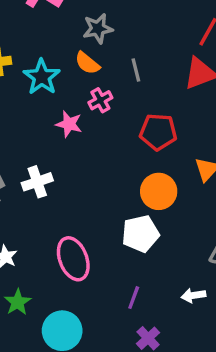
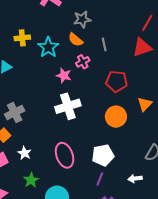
white cross: (37, 182) -> (68, 106), moved, size x1.4
white pentagon: (141, 234) -> (103, 155), moved

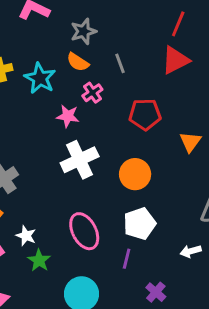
orange circle: (116, 117) -> (135, 174), moved
purple line: (100, 179) -> (127, 259), moved
green star: (31, 180) -> (39, 260), moved

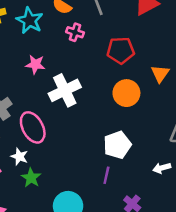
pink cross: (92, 93) -> (75, 32), turned -36
pink star: (68, 116) -> (35, 64), moved
orange circle: (135, 174) -> (126, 93), moved
pink ellipse: (84, 231) -> (33, 127), moved

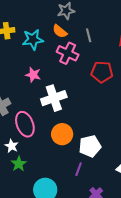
cyan star: (30, 21) -> (33, 39), turned 30
pink cross: (75, 32) -> (68, 53), size x1.5
orange circle: (126, 93) -> (62, 134), moved

